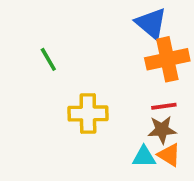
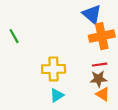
green line: (48, 59) -> (14, 36), moved
cyan triangle: (144, 157) -> (57, 95), moved, turned -32

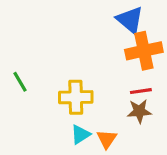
green line: (14, 36) -> (20, 82), moved
orange triangle: (103, 94) -> (107, 139), moved, turned 32

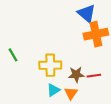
red line: (141, 91) -> (94, 76), moved
brown star: (139, 111) -> (76, 75), moved

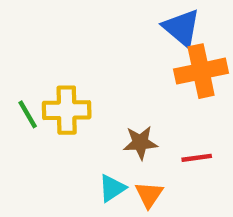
yellow cross: (50, 65) -> (67, 110), moved
brown star: (76, 75) -> (140, 143), moved

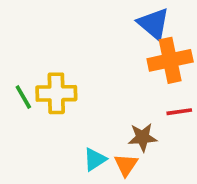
brown star: (140, 143) -> (143, 137), moved
red line: (197, 158) -> (179, 112), moved

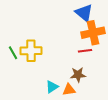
red line: (179, 112) -> (85, 51), moved
orange triangle: (126, 165) -> (69, 90), turned 48

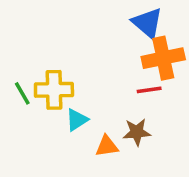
cyan triangle: (52, 87) -> (77, 120), moved
orange triangle: (69, 90) -> (107, 146), moved

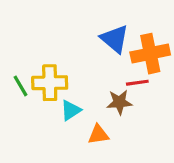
blue triangle: (147, 23) -> (115, 39), moved
brown star: (137, 132) -> (119, 102), moved

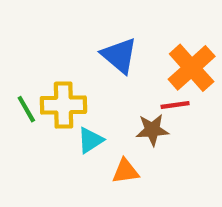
blue triangle: (115, 39) -> (119, 55), moved
orange cross: (150, 54) -> (192, 68), turned -30

